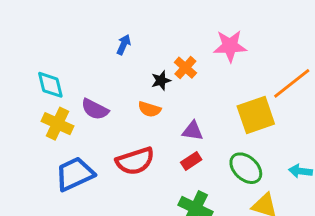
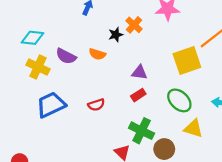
cyan diamond: (50, 85) -> (33, 38), turned -70
orange semicircle: (149, 109) -> (97, 54), moved
red semicircle: (135, 161) -> (96, 105), moved, size x0.6

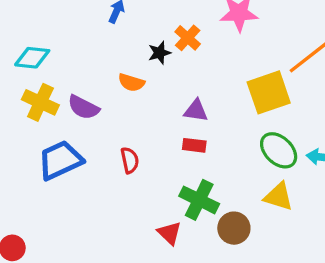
purple semicircle: (66, 56) -> (83, 107), moved
red rectangle: (138, 95) -> (194, 145), turned 40
green ellipse: (179, 100) -> (279, 150), moved
red semicircle: (96, 105) -> (130, 160), turned -84

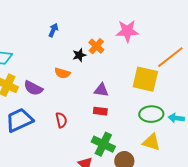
yellow square: (269, 92) -> (145, 79), turned 32
green ellipse: (279, 150) -> (151, 114), turned -45

